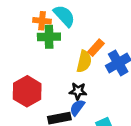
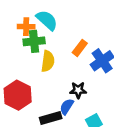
yellow semicircle: (84, 61) -> (48, 61), moved
black star: (78, 91) -> (78, 90), moved

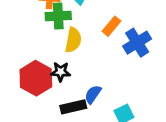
black star: (78, 90) -> (61, 72), moved

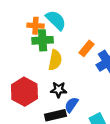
black star: (61, 72) -> (59, 90), moved

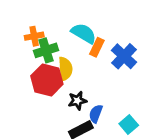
cyan semicircle: (56, 20) -> (84, 33), moved
red hexagon: (24, 92) -> (47, 80), moved

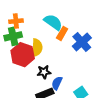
green cross: (46, 50) -> (13, 36), moved

